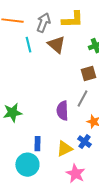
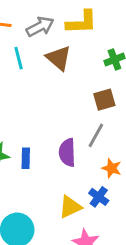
gray arrow: (43, 23) -> (40, 27), turned 42
blue rectangle: (37, 144) -> (26, 158), moved

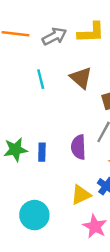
cyan line: (19, 58) -> (41, 79), moved
brown triangle: (59, 58) -> (81, 78), moved

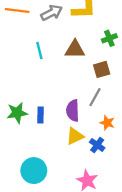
brown triangle: (81, 78) -> (75, 49), turned -40
yellow triangle: (81, 195) -> (75, 136), moved

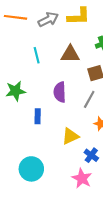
purple semicircle: (73, 111) -> (60, 92), moved
green star: (17, 113) -> (16, 91), moved
blue cross: (97, 145) -> (91, 155), moved

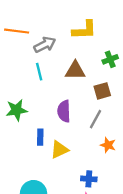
gray arrow: (48, 19) -> (45, 45), moved
yellow triangle: (70, 136) -> (59, 150), moved
blue cross: (91, 155) -> (89, 179), moved, turned -32

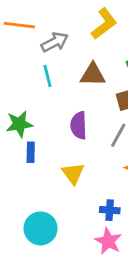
yellow L-shape: (84, 30) -> (104, 24), turned -35
blue rectangle: (40, 137) -> (31, 152), moved
yellow triangle: (59, 150) -> (73, 173), turned -42

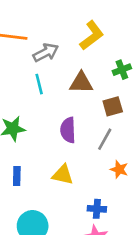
blue rectangle: (31, 152) -> (17, 176), moved
yellow triangle: (73, 173) -> (63, 175), turned -40

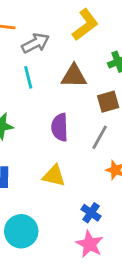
blue cross: (97, 209) -> (91, 213), turned 30

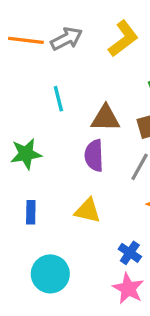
gray arrow: (35, 43) -> (67, 39), moved
brown triangle: (74, 76) -> (105, 118), moved

